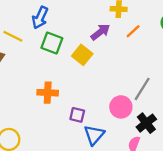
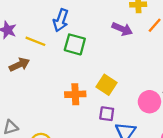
purple arrow: (100, 32) -> (122, 29), turned 66
yellow square: (82, 55) -> (106, 85), moved

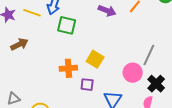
yellow line: (35, 41) -> (32, 13), moved
purple square: (107, 114) -> (87, 85), moved

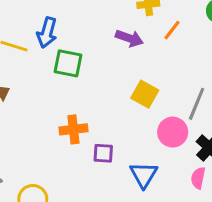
yellow square: (95, 59) -> (145, 94), moved

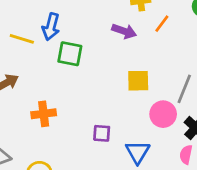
yellow square: (145, 94) -> (138, 81), turned -30
orange cross: (73, 129) -> (44, 114), moved

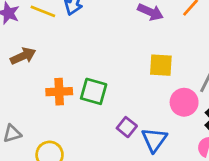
green square: (70, 54) -> (94, 91), moved
purple square: (102, 133) -> (127, 127), moved, turned 30

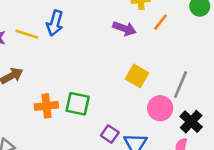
yellow square: (161, 65) -> (137, 76), turned 30

